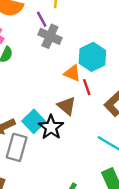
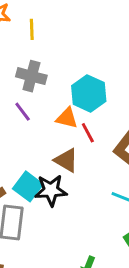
purple line: (42, 19) -> (23, 112), moved
black star: (51, 127) -> (51, 190), turned -30

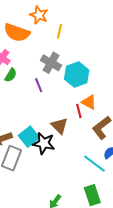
cyan hexagon: (89, 93) -> (77, 75), moved
orange triangle: (67, 118) -> (89, 102), moved

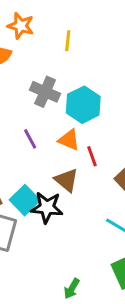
yellow line: (59, 31) -> (68, 41), moved
purple line: (39, 85) -> (30, 139), moved
orange triangle: (89, 102) -> (69, 140), moved

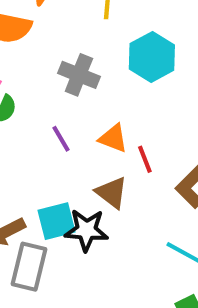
cyan hexagon: (83, 105) -> (152, 57), moved
cyan square: (25, 200) -> (56, 221), turned 32

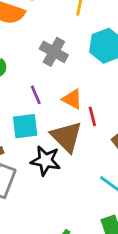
brown triangle: (112, 193) -> (66, 137), size x1.4
cyan square: (56, 221) -> (25, 126), moved

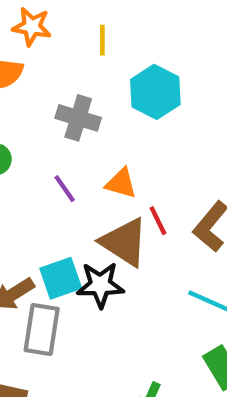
red line: (92, 116) -> (158, 221), moved
cyan square: (25, 126) -> (61, 278), moved

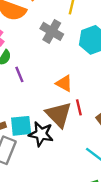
gray cross: (78, 118) -> (52, 31), moved
purple line: (65, 189) -> (19, 74), moved

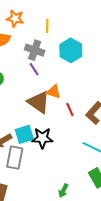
purple line: (19, 74) -> (34, 69), moved
brown triangle: (59, 115) -> (39, 102), moved

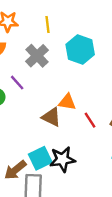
gray cross: (35, 50) -> (37, 56), turned 36
purple line: (34, 69) -> (17, 83), moved
brown triangle: (39, 102) -> (51, 117), size x0.7

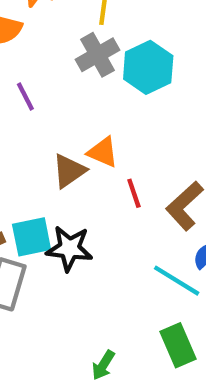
gray cross: (37, 56) -> (98, 55), moved
brown triangle: (51, 117) -> (69, 171), turned 45

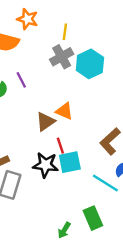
red line: (134, 193) -> (60, 146), moved
cyan square: (32, 237) -> (70, 162), moved
green rectangle: (178, 345) -> (93, 218), moved

